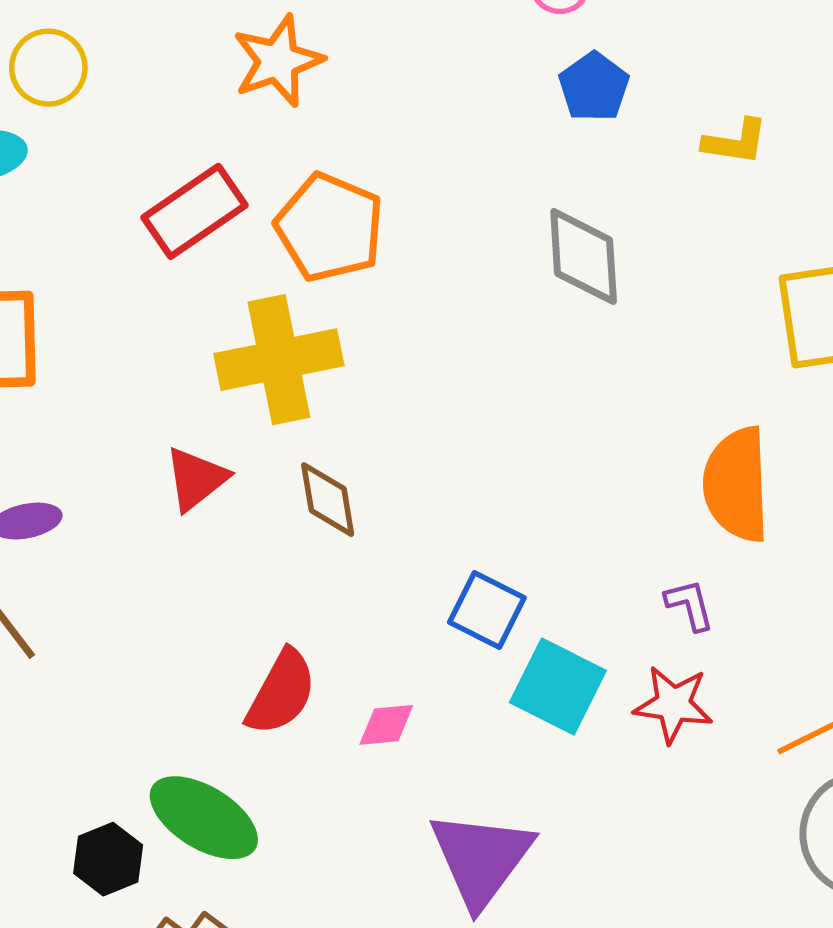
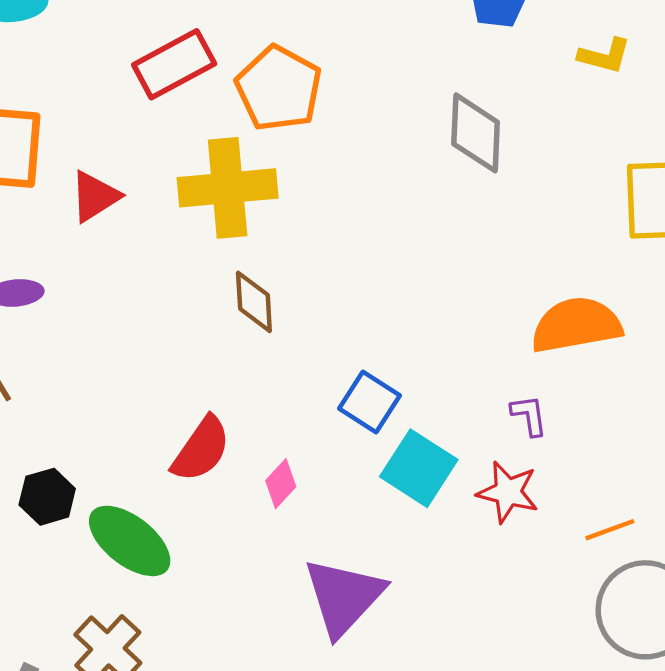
red triangle: (196, 479) -> (95, 196), moved
orange semicircle: (737, 485) -> (576, 325), turned 76
pink diamond: (386, 725) -> (281, 484), turned -48
black hexagon: (108, 859) -> (47, 497), moved

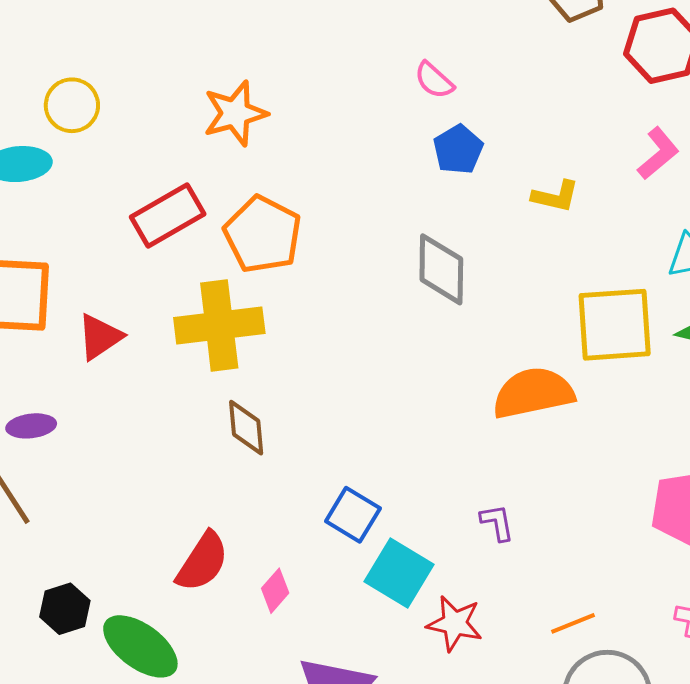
orange semicircle: (576, 325) -> (533, 393), moved
red star: (508, 492) -> (455, 623), moved

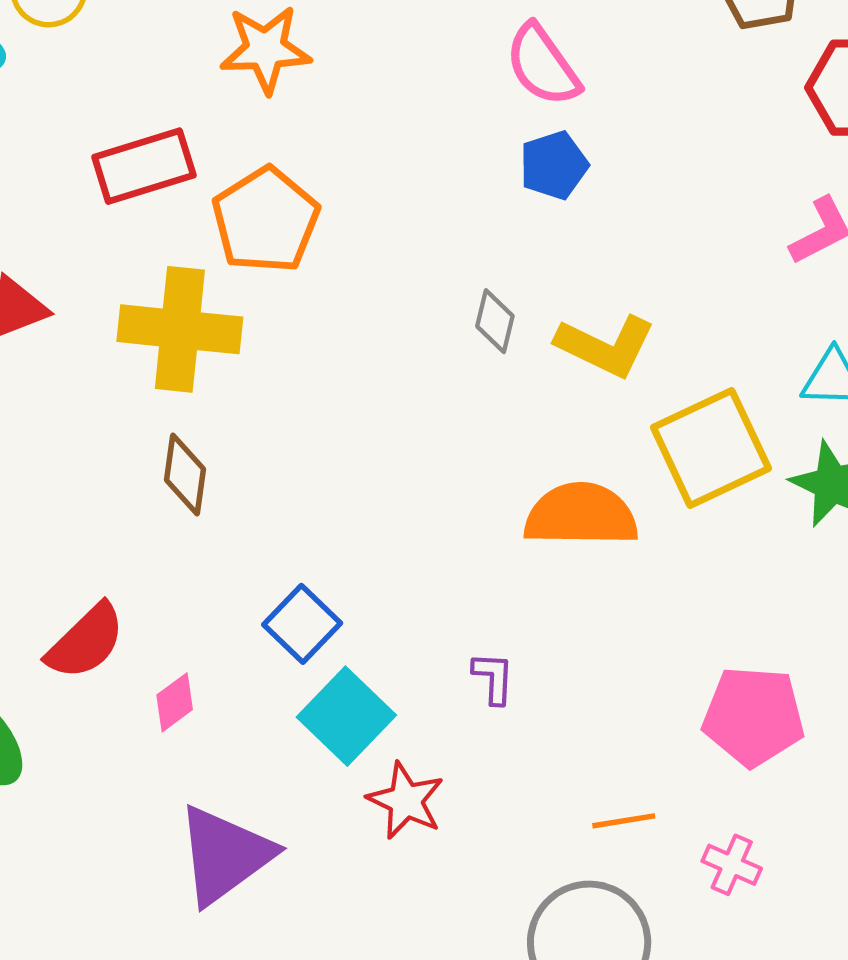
pink semicircle: (434, 80) -> (543, 65), size x1.5
yellow L-shape: (555, 196) -> (605, 346), moved, size x1.5
gray diamond: (441, 269) -> (495, 321), size x0.6
yellow square: (615, 325) -> (711, 448), turned -34
orange line: (573, 623) -> (624, 821), moved

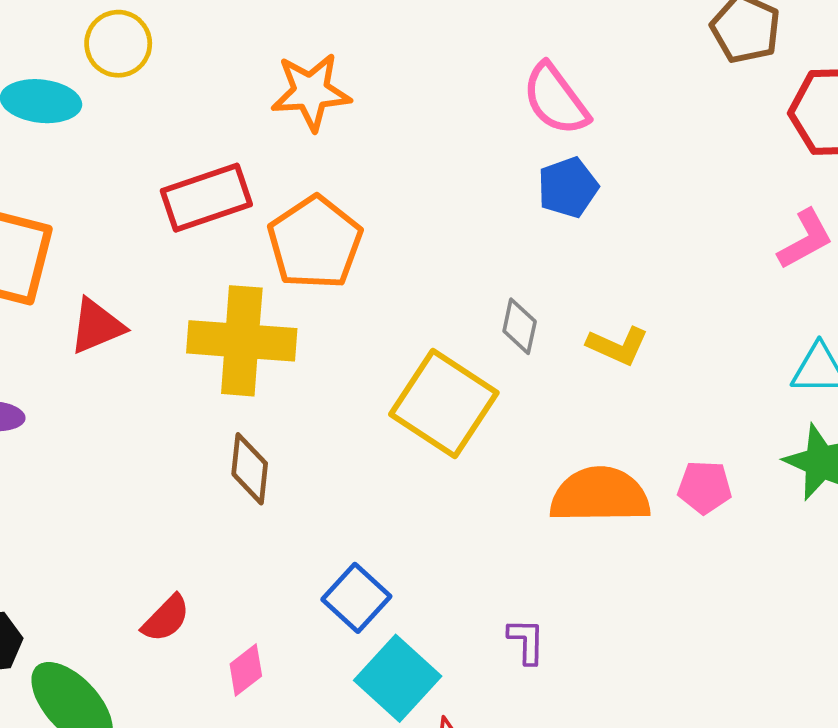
yellow L-shape: (605, 346) -> (618, 346), size x0.7
yellow square: (711, 448) -> (444, 403), moved, turned -30
red semicircle: (86, 642) -> (166, 618), size x0.7
pink pentagon: (753, 716) -> (705, 487), moved, size x0.6

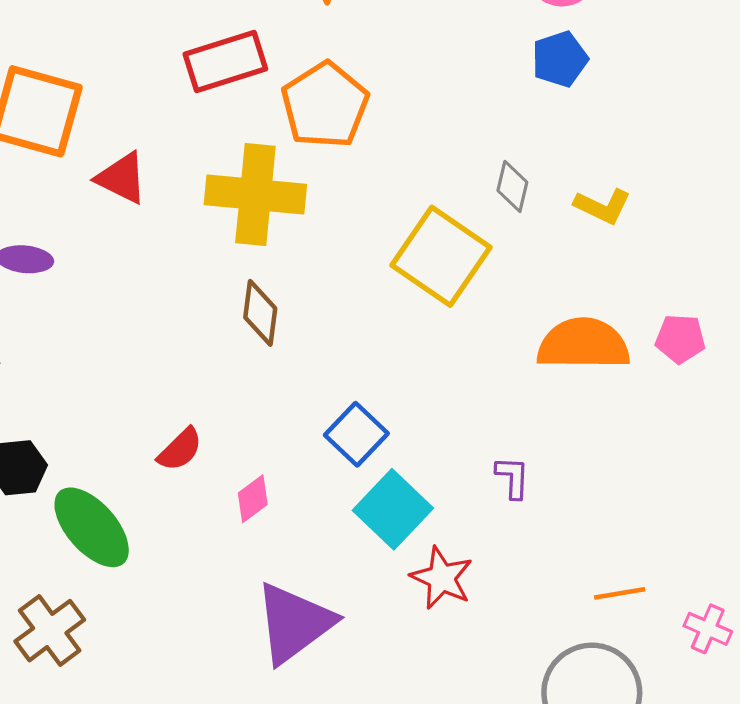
red triangle: (97, 326) -> (122, 178), turned 48

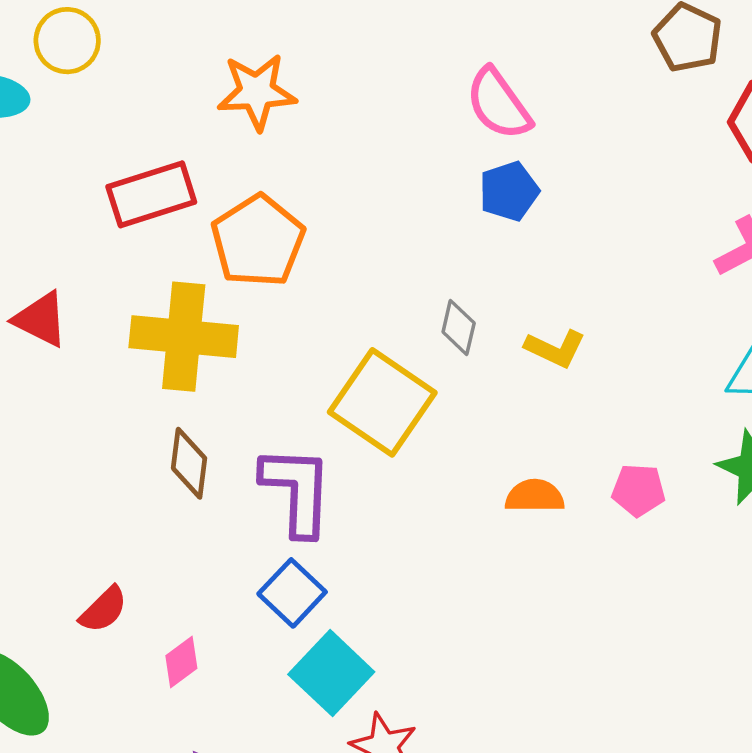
orange semicircle: (583, 344) -> (535, 496), size x0.6
purple L-shape: (513, 477) -> (297, 491), moved, size x2.0

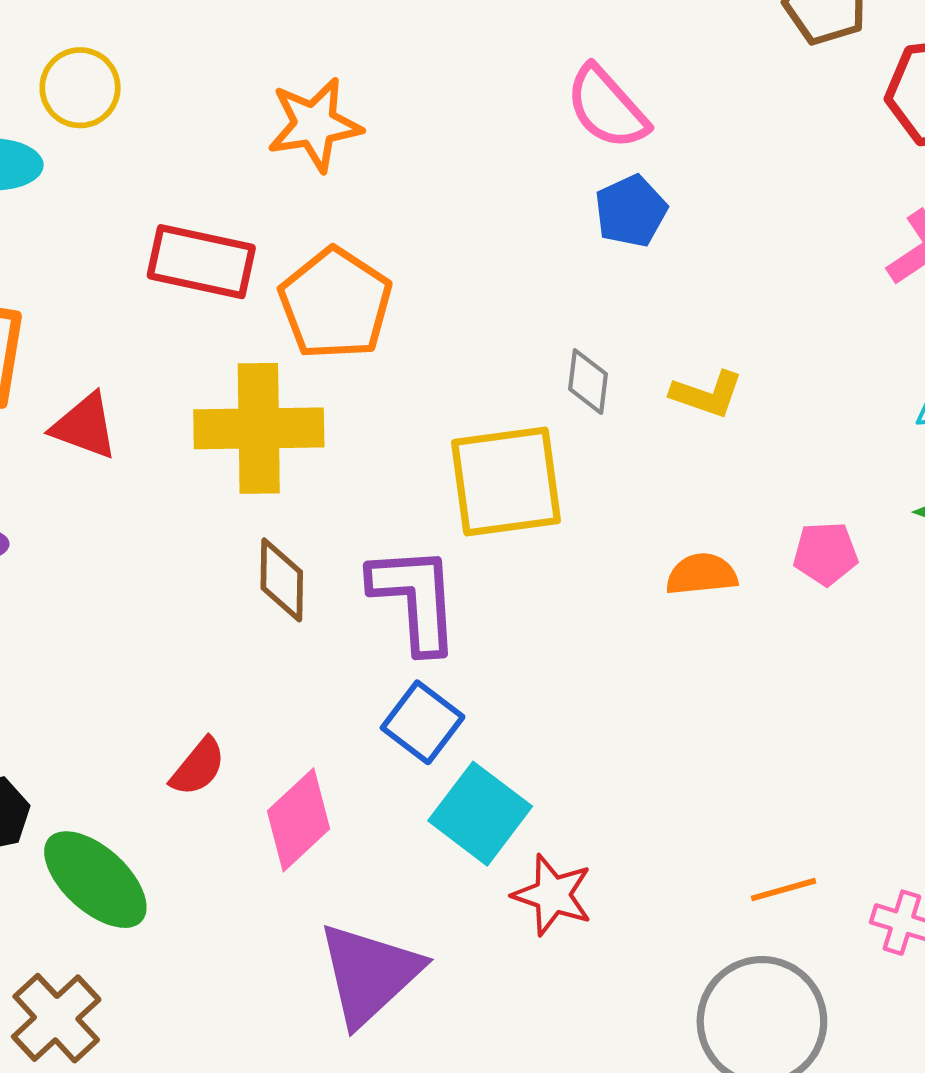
red rectangle: (151, 194) -> (201, 262), turned 36
yellow square: (382, 402) -> (506, 481), turned -36
pink diamond: (181, 662) -> (299, 820), size x1.6

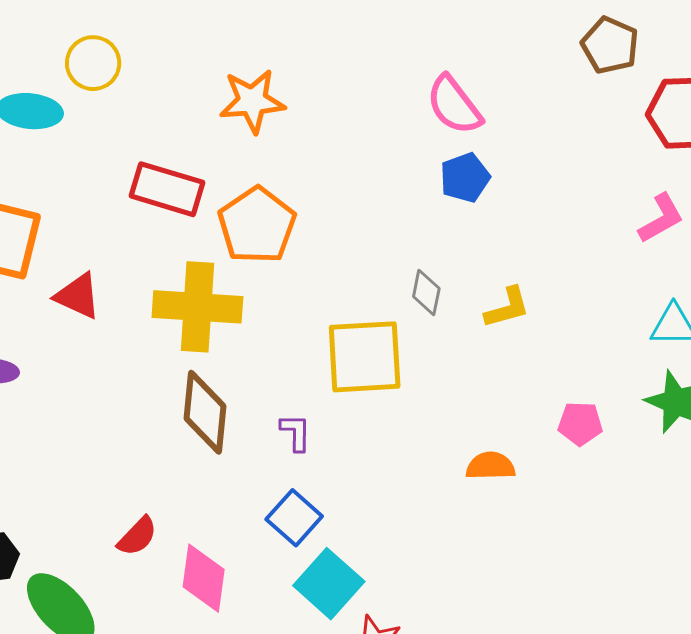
yellow L-shape: (707, 394) -> (507, 308), turned -39
orange semicircle: (702, 574) -> (490, 466), moved
brown diamond: (282, 580) -> (205, 412), size x1.4
purple L-shape: (415, 599) -> (296, 432), size x0.5
pink diamond: (299, 820) -> (204, 578), turned -44

